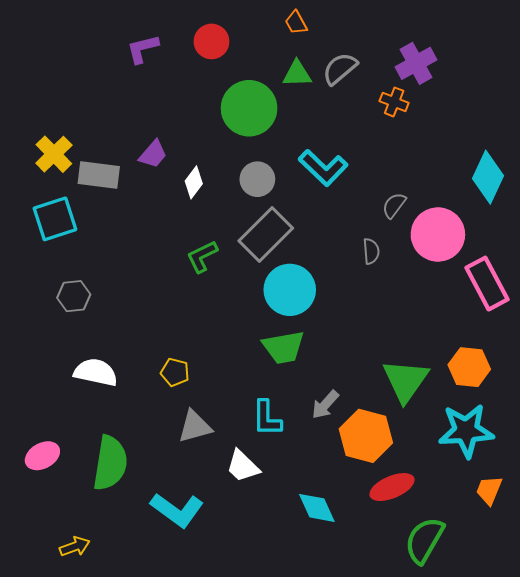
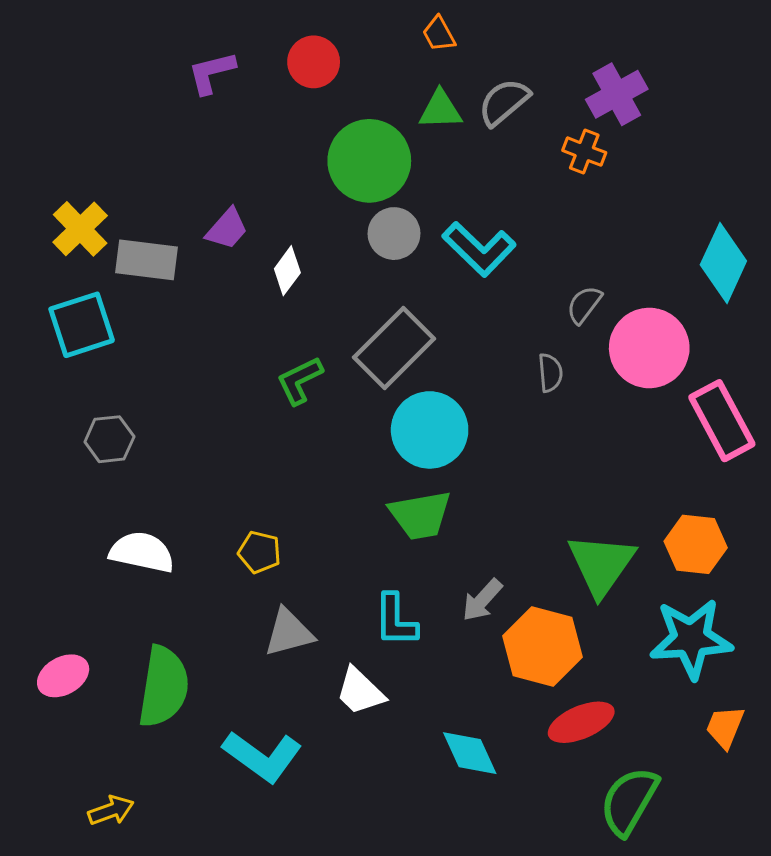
gray circle: (257, 179) -> (394, 234), moved

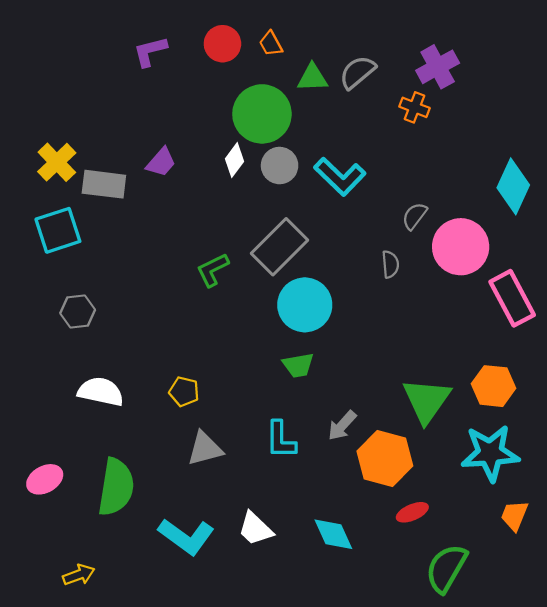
orange trapezoid: (439, 34) -> (271, 44), moved
white diamond: (287, 271) -> (235, 160), moved
green trapezoid: (420, 515) -> (298, 365), size x0.7
white trapezoid: (360, 691) -> (255, 529), moved
red ellipse: (581, 722) -> (412, 512), size x0.7

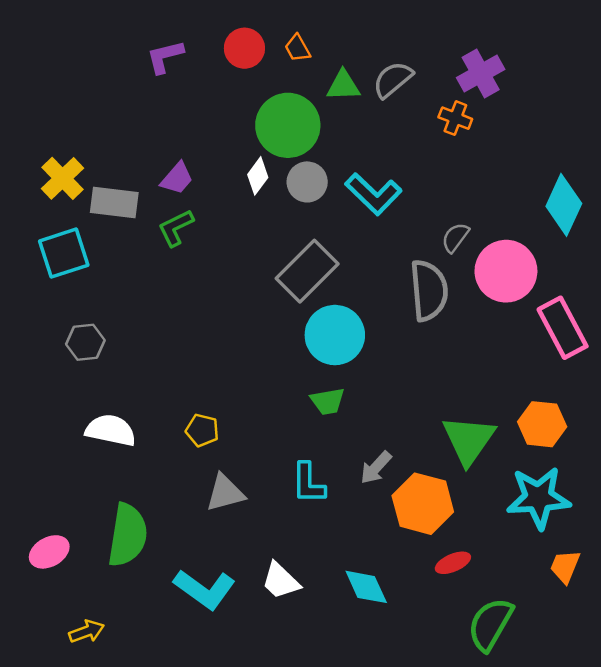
gray semicircle: (390, 264) -> (429, 290), size x2.0
green L-shape: (213, 270) -> (176, 228), moved
pink ellipse: (45, 479) -> (49, 552), moved

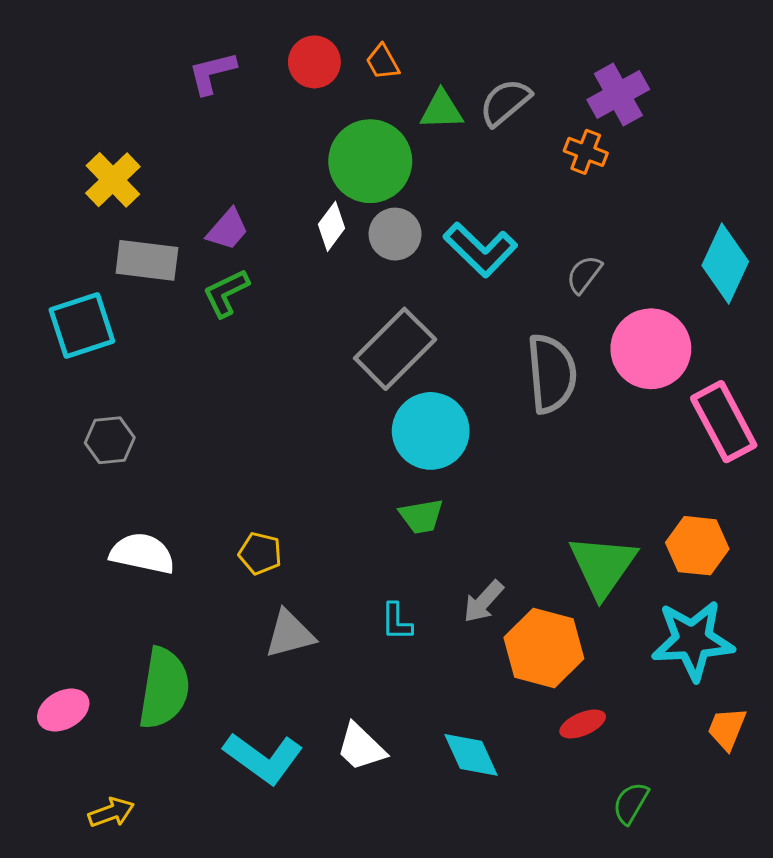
yellow cross: (62, 178) -> (113, 180), moved
gray semicircle: (455, 237) -> (584, 274), moved
cyan L-shape: (308, 483) -> (397, 622), size x0.7
green semicircle: (490, 624) -> (631, 803), size x0.6

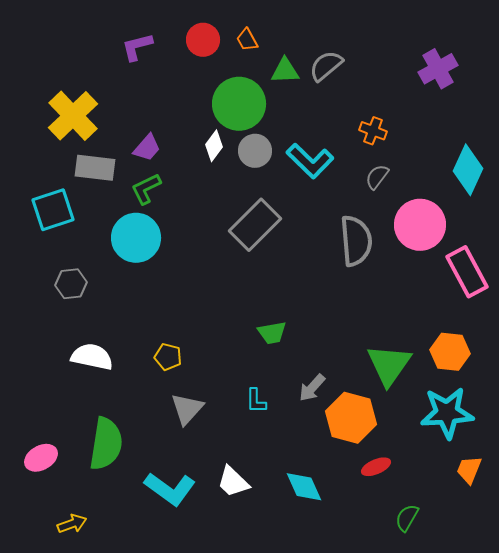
purple cross: (618, 95) -> (438, 69), moved
orange cross: (586, 152) -> (373, 131), moved
yellow cross: (113, 180) -> (73, 116), size x1.4
cyan circle: (431, 431) -> (136, 238), moved
gray triangle: (290, 634) -> (187, 409), turned -33

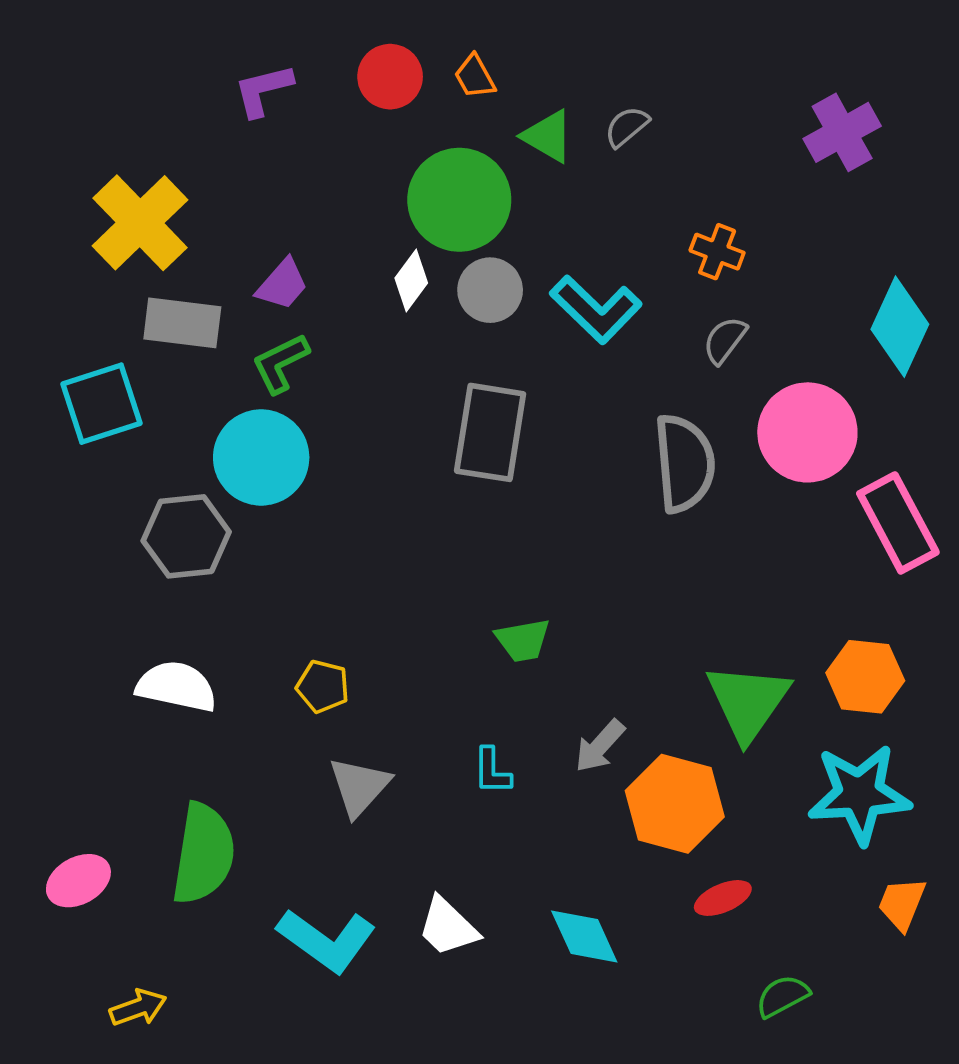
gray semicircle: (326, 66) -> (627, 127), size x0.7
green triangle: (285, 71) -> (548, 136), turned 32
gray rectangle: (255, 225) -> (490, 432), turned -36
gray hexagon: (71, 284) -> (186, 536), moved, size x1.4
green semicircle: (407, 518) -> (782, 996), turned 32

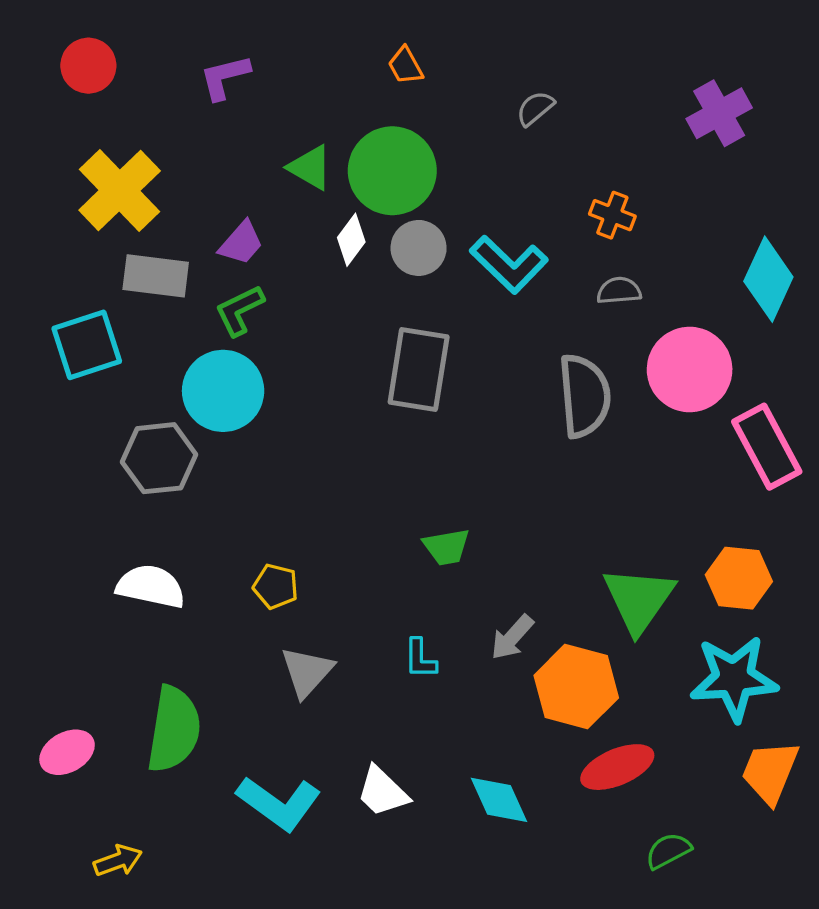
red circle: (390, 77) -> (88, 66), moved
green triangle: (548, 136) -> (310, 167), moved
gray semicircle: (725, 340) -> (619, 291), turned 48
red ellipse: (723, 898) -> (617, 767), size x1.5
orange trapezoid: (902, 904) -> (770, 772), size x1.4

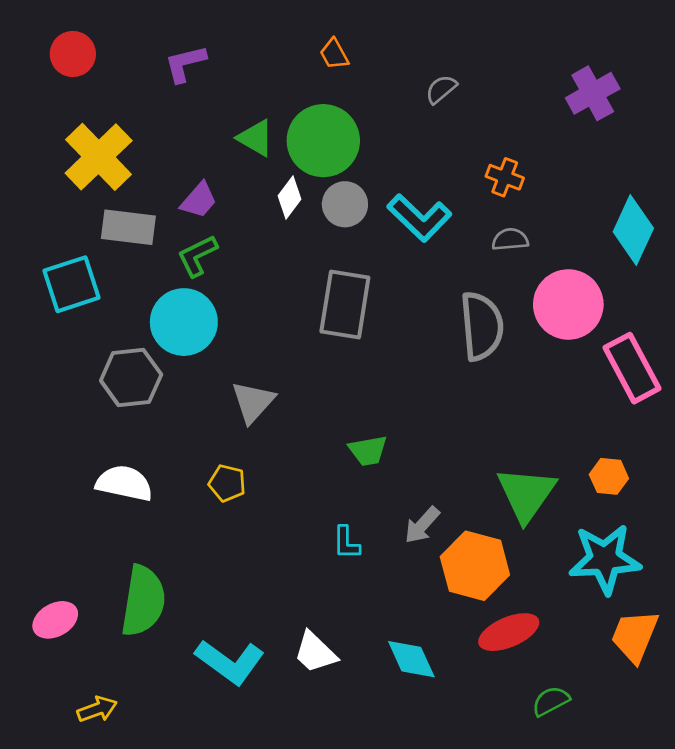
orange hexagon: (739, 578) -> (609, 476), size x0.7
gray triangle: (307, 672) -> (253, 402), moved

